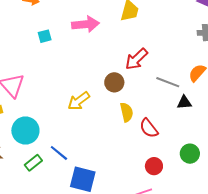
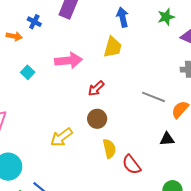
cyan square: (45, 36) -> (28, 72), turned -32
red arrow: (136, 59) -> (96, 88), moved, size x0.7
gray line: (168, 82) -> (153, 97), moved

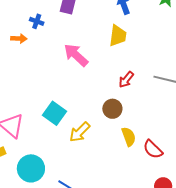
pink arrow: (68, 61) -> (76, 55), turned -124
cyan square: (28, 72) -> (54, 113), moved, size x1.6
red arrow: (96, 88) -> (126, 80), moved

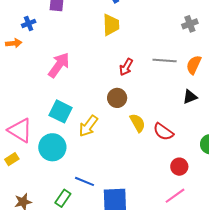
blue cross: (37, 21) -> (29, 23), turned -32
pink arrow: (76, 55) -> (59, 65), moved, turned 92
cyan circle: (31, 168) -> (52, 147), moved

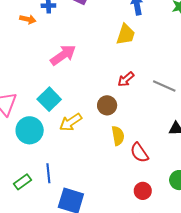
blue line: (84, 181) -> (48, 173), turned 42

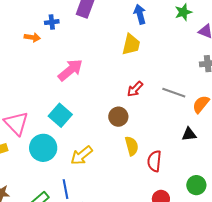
yellow arrow: (71, 122) -> (82, 155), moved
red semicircle: (139, 153) -> (154, 161), turned 45

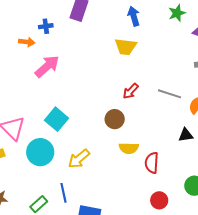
yellow trapezoid: (131, 44) -> (126, 47), turned 85
pink arrow: (70, 70) -> (47, 66), moved
yellow semicircle: (132, 146) -> (129, 148), turned 108

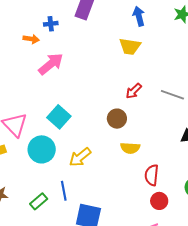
red semicircle: (152, 163) -> (152, 175), moved

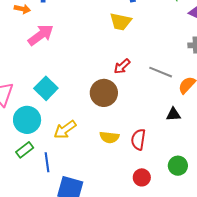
brown circle: (117, 119) -> (104, 93), size x1.4
yellow semicircle: (130, 148) -> (109, 137), moved
red semicircle: (152, 175) -> (138, 140), moved
green rectangle: (39, 201) -> (25, 150), moved

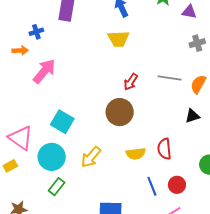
blue line: (47, 162) -> (152, 186), moved

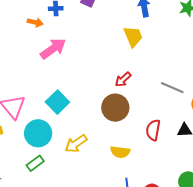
yellow trapezoid: (118, 39) -> (133, 37), turned -125
red arrow: (131, 82) -> (123, 79), moved
red semicircle: (164, 149) -> (153, 130), moved

